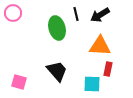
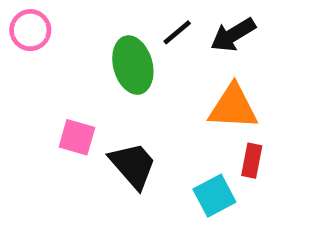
black line: (76, 14) -> (177, 32), turned 64
pink square: (19, 82) -> (77, 137), moved
cyan square: (92, 84) -> (214, 196), turned -30

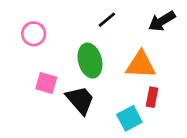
pink circle: (30, 30) -> (34, 34), moved
black arrow: (233, 35) -> (162, 21), moved
green ellipse: (133, 65) -> (90, 61), moved

